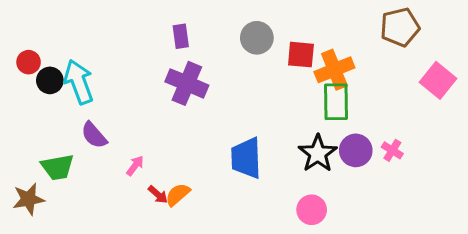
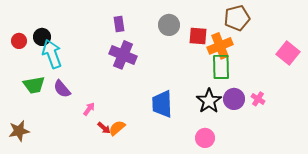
brown pentagon: (400, 27) -> (237, 18), moved
black circle: (50, 80) -> (42, 37), moved
green trapezoid: (57, 167) -> (34, 85), moved

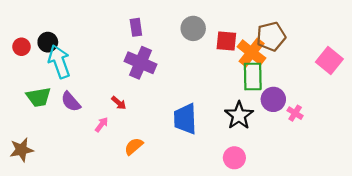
brown pentagon: (237, 18) -> (271, 36), moved
orange cross: (220, 46) -> (252, 52), turned -30
purple circle: (234, 99) -> (273, 99), moved
red arrow: (104, 128) -> (119, 103), moved

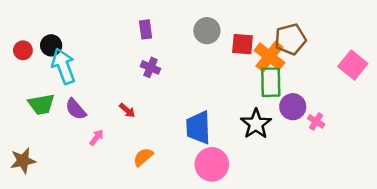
purple cross: (141, 63) -> (150, 67), size x0.6
pink arrow: (102, 125) -> (97, 137), moved
pink circle: (234, 158) -> (212, 164), moved, size x1.4

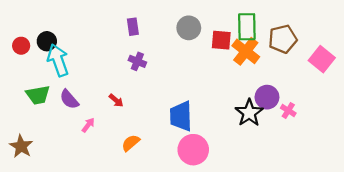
brown pentagon: (290, 39) -> (283, 39), moved
green rectangle: (271, 82) -> (247, 27), moved
black star: (256, 124) -> (249, 113), moved
brown star: (23, 161) -> (21, 146), turned -30

